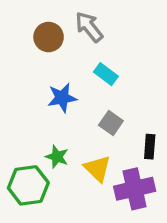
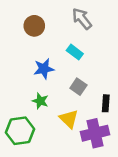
gray arrow: (89, 27) -> (82, 19), moved
green star: (57, 157) -> (40, 101), moved

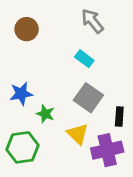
brown circle: (34, 26) -> (27, 29), moved
blue star: (44, 69) -> (21, 94), moved
gray square: (78, 87) -> (88, 98), size x1.5

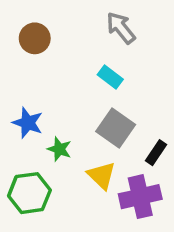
blue star: (21, 94) -> (28, 123), turned 30
black rectangle: (119, 117) -> (156, 153), turned 30

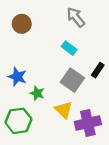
black rectangle: (156, 153) -> (98, 70), moved

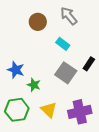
brown circle: (22, 24) -> (38, 22), moved
yellow triangle: (64, 110) -> (49, 110), moved

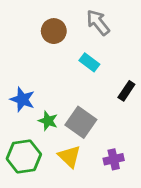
gray square: (66, 73) -> (81, 122), moved
purple cross: (80, 112) -> (114, 159), size x0.6

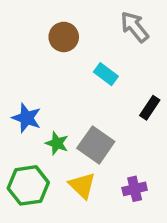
gray arrow: (98, 22) -> (135, 27), moved

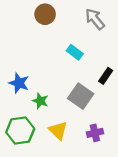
brown circle: (64, 37) -> (45, 14), moved
gray square: (96, 145) -> (81, 96), moved

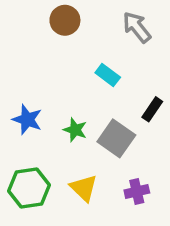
green star: (40, 101) -> (75, 130), moved

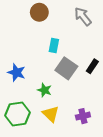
cyan rectangle: (108, 75) -> (54, 45), moved, turned 64
green star: (75, 130) -> (45, 90), moved
gray square: (116, 138) -> (66, 68), moved

